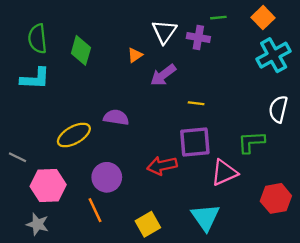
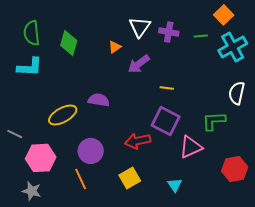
green line: (218, 18) -> (201, 36), moved
purple square: (195, 142) -> (166, 121), turned 32
cyan triangle: (205, 217) -> (175, 185), size x0.6
yellow square: (148, 224) -> (130, 178), moved

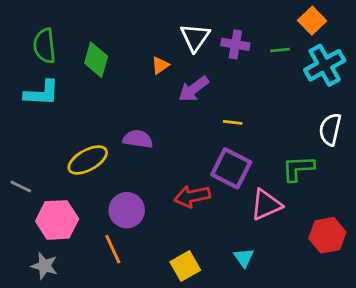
yellow square: (130, 178) -> (185, 266), moved

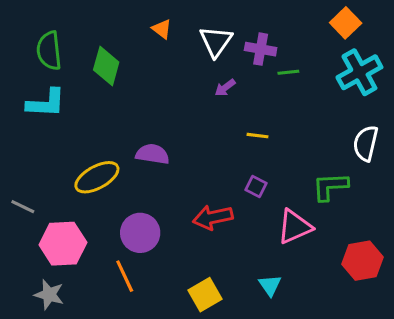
green line: (280, 50) -> (288, 72), moved
orange triangle: (160, 65) -> (162, 29), moved, turned -48
purple arrow: (194, 89) -> (225, 88), moved, size x0.6
purple square: (231, 168) -> (256, 187), size x0.5

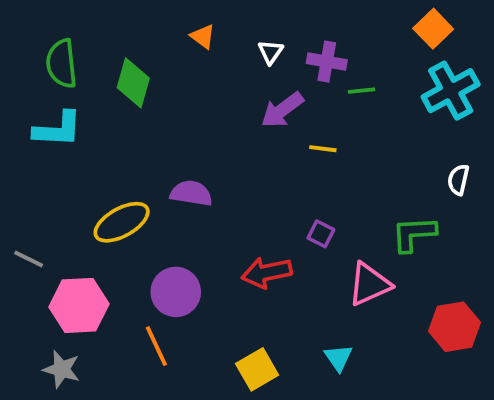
white triangle: (216, 41) -> (271, 52), size x0.6
purple arrow: (225, 88) -> (282, 110), size x1.6
yellow line: (258, 136) -> (323, 149), moved
white semicircle: (366, 143) -> (458, 180), size x0.7

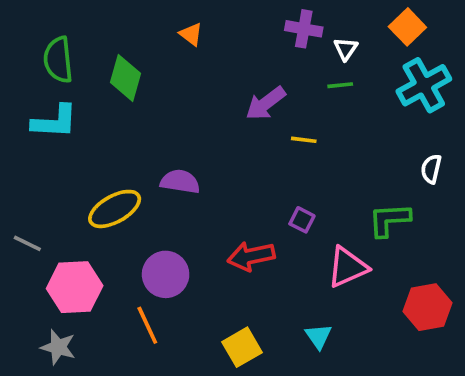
white triangle: (271, 52) -> (346, 49), moved
purple cross: (327, 62) -> (304, 29), moved

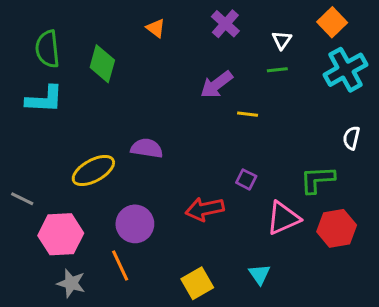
purple cross: (304, 29) -> (225, 24), moved, turned 32
red hexagon: (427, 307) -> (337, 228), moved
gray star: (58, 347) -> (71, 283), moved

